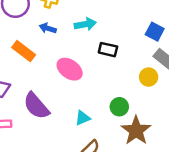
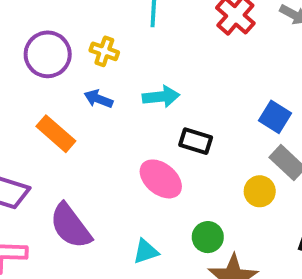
pink ellipse: (70, 69) -> (161, 179), moved

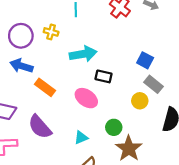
cyan arrow: (161, 97) -> (83, 54), size x1.4
blue arrow: (98, 99) -> (21, 66), moved, size x1.5
orange rectangle: (56, 134) -> (45, 87), moved

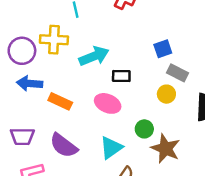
yellow cross: (51, 32) -> (54, 40), size x1.6
blue square: (145, 60) -> (163, 49), turned -35
cyan triangle: (81, 137) -> (111, 148), size x1.5

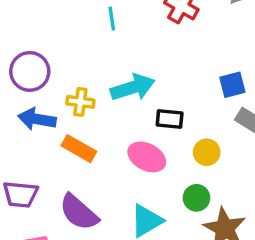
yellow cross: (54, 40) -> (80, 102), moved, size x0.7
yellow circle: (166, 94) -> (207, 152), moved

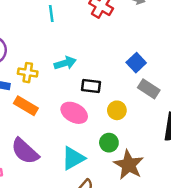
blue square: (232, 85) -> (136, 63), turned -30
cyan arrow: (133, 87) -> (65, 63), size x0.7

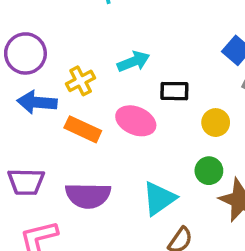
yellow cross: (28, 73) -> (81, 81), turned -30
pink ellipse: (74, 113) -> (136, 121), moved
purple semicircle: (25, 151) -> (88, 195), turned -36

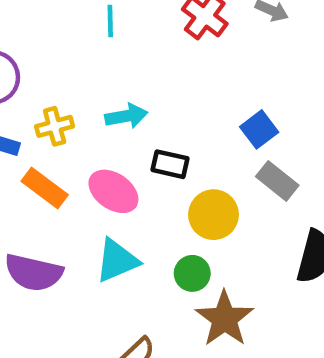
yellow circle: (216, 123) -> (214, 215), size x1.4
cyan triangle: (159, 199) -> (117, 261), moved

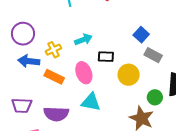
pink ellipse: (113, 191) -> (84, 73), turned 45
cyan triangle: (117, 261) -> (91, 102), turned 45
green circle: (192, 273) -> (155, 97), moved

